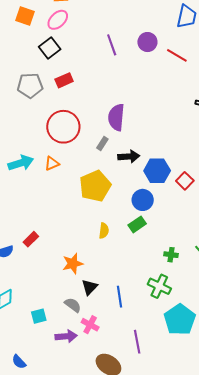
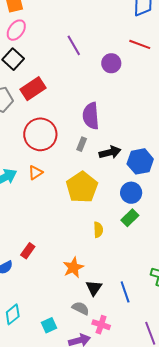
purple circle: (147, 42) -> (111, 63), moved
red rectangle: (64, 80) -> (33, 89), size x1.4

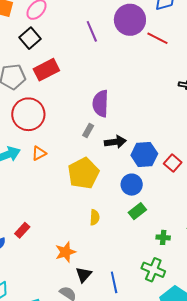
purple circle: (111, 63) -> (130, 20), moved, size x1.6
red circle: (40, 134) -> (28, 114), moved
green rectangle: (130, 218) -> (137, 211), moved

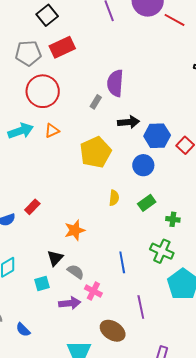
gray rectangle: (88, 131) -> (96, 102), moved
green rectangle: (137, 211) -> (147, 203), moved
yellow semicircle: (95, 217) -> (114, 198), moved
black triangle: (84, 275) -> (55, 258), moved

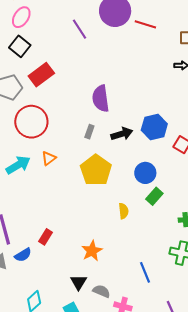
gray rectangle: (96, 102) -> (89, 132), moved
blue hexagon: (157, 136) -> (154, 127), moved
green rectangle: (147, 203) -> (154, 196), moved

